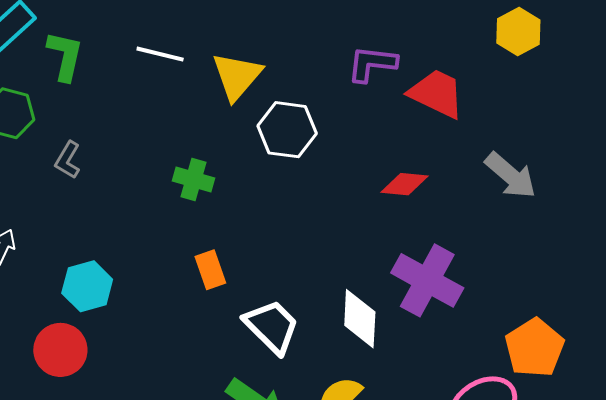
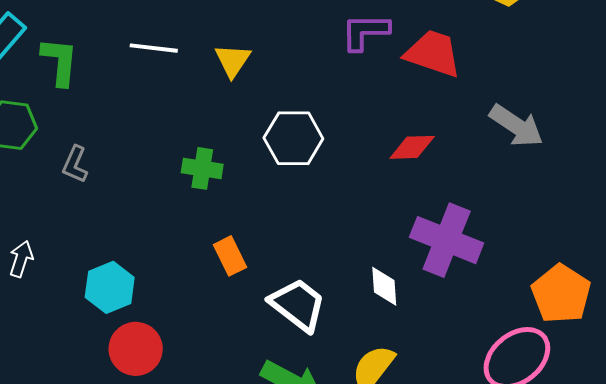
yellow triangle: (237, 76) -> (233, 60), size x0.7
white hexagon: (287, 130) -> (293, 138), moved
white diamond: (360, 319) -> (384, 286), size x0.7
red circle: (60, 350) -> (136, 349), moved

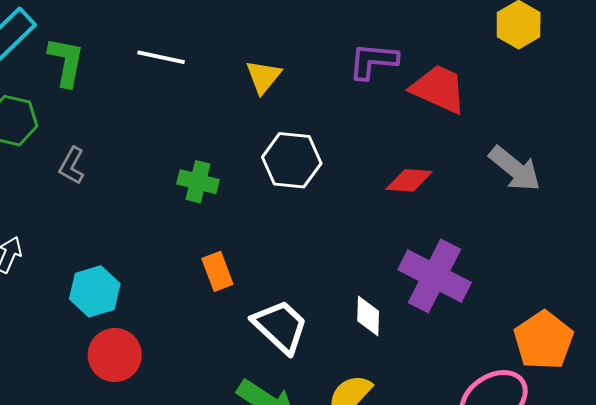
yellow triangle: (233, 60) -> (263, 77), moved

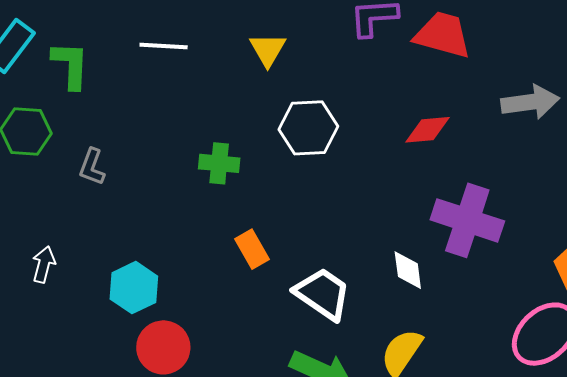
gray arrow: (515, 169) -> (530, 102), turned -38

